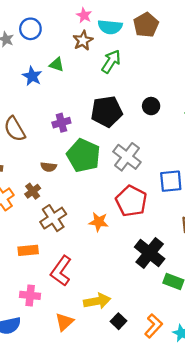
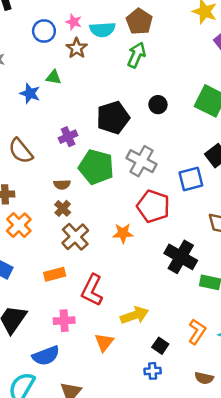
blue circle: (30, 29) -> (44, 31), moved
green arrow: (111, 62) -> (136, 55), moved
brown cross: (33, 191) -> (63, 208), moved
black square: (119, 321) -> (160, 346), moved

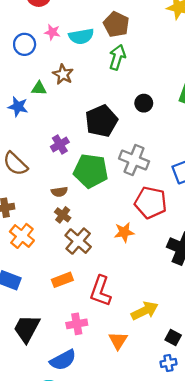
brown star: (77, 48) -> (63, 74), moved

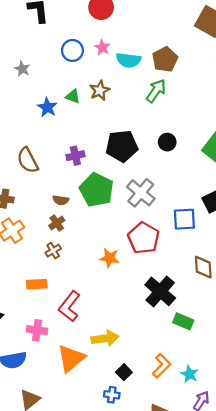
brown cross: (78, 241) -> (53, 251), moved, size x0.6
orange triangle: (118, 341) -> (71, 358), size x1.5

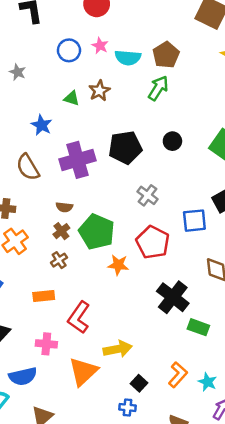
blue star: (47, 107) -> (42, 125), moved
purple cross: (75, 156) -> (77, 160), size x1.8
green pentagon: (97, 190) -> (97, 232), moved
gray cross: (141, 193) -> (147, 195), size x0.7

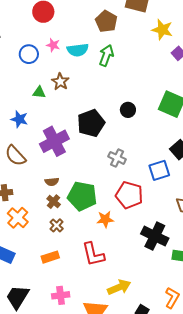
brown pentagon: (166, 55) -> (106, 21), moved
green arrow: (158, 88) -> (106, 56), moved
red L-shape: (79, 317) -> (93, 254), moved, turned -36

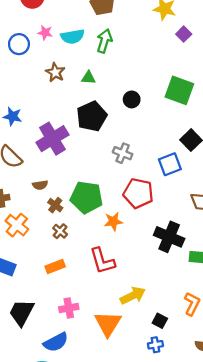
green triangle: (39, 92) -> (88, 78), moved
brown semicircle: (52, 182) -> (40, 185), moved

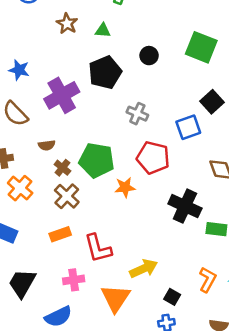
brown cross: (60, 231) -> (67, 196), size x1.5
red L-shape: (102, 261) -> (98, 248), moved

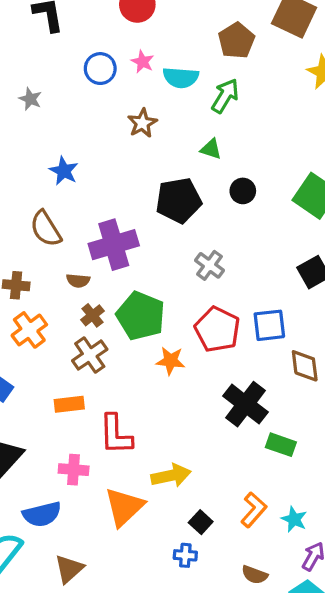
green triangle: (103, 30) -> (211, 149), moved
purple cross: (62, 95) -> (114, 245), moved
blue square: (188, 127) -> (269, 325), moved

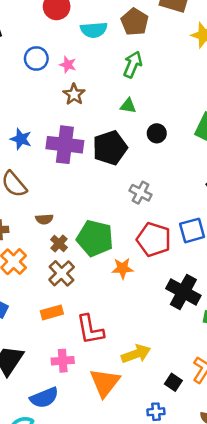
pink star: (143, 62) -> (68, 65), moved
cyan semicircle: (181, 78) -> (94, 30), moved
purple cross: (114, 245) -> (65, 145), moved, turned 32
black square: (201, 522) -> (173, 382), moved

